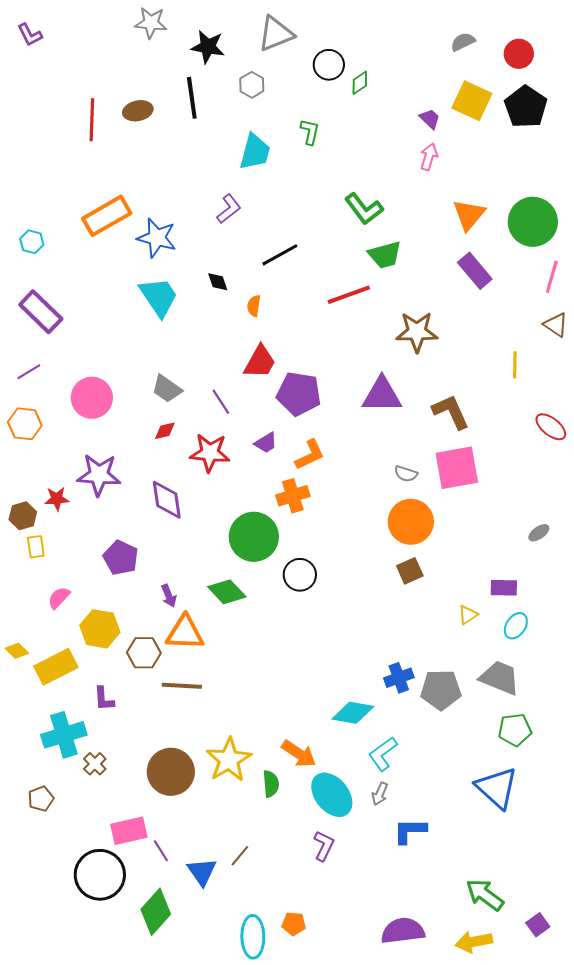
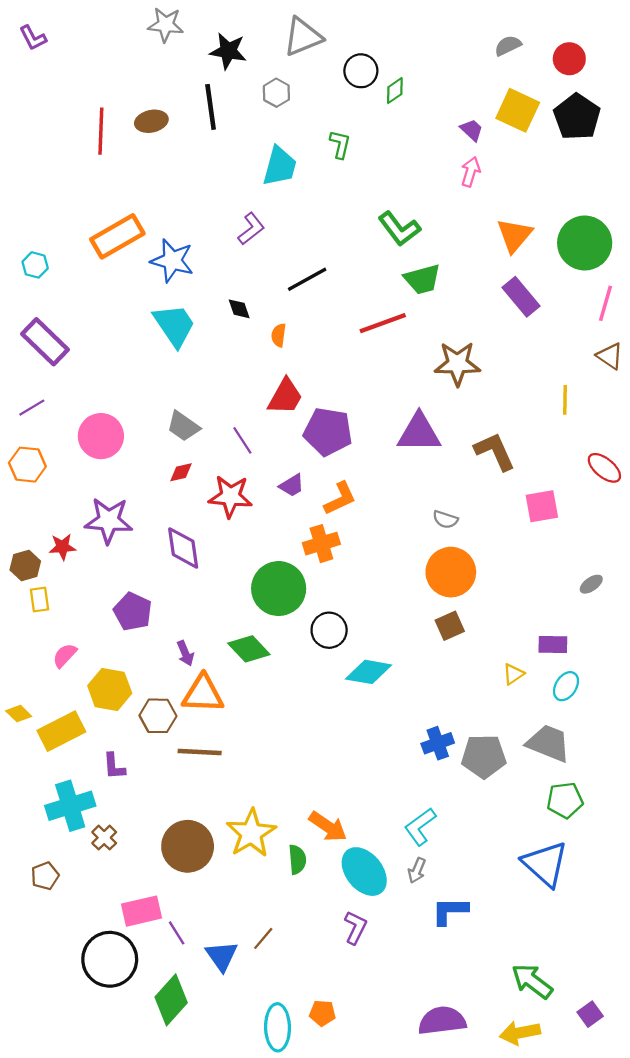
pink square: (457, 468) -> (542, 506), moved, size x0.7
cyan diamond: (353, 713) -> (369, 672), moved

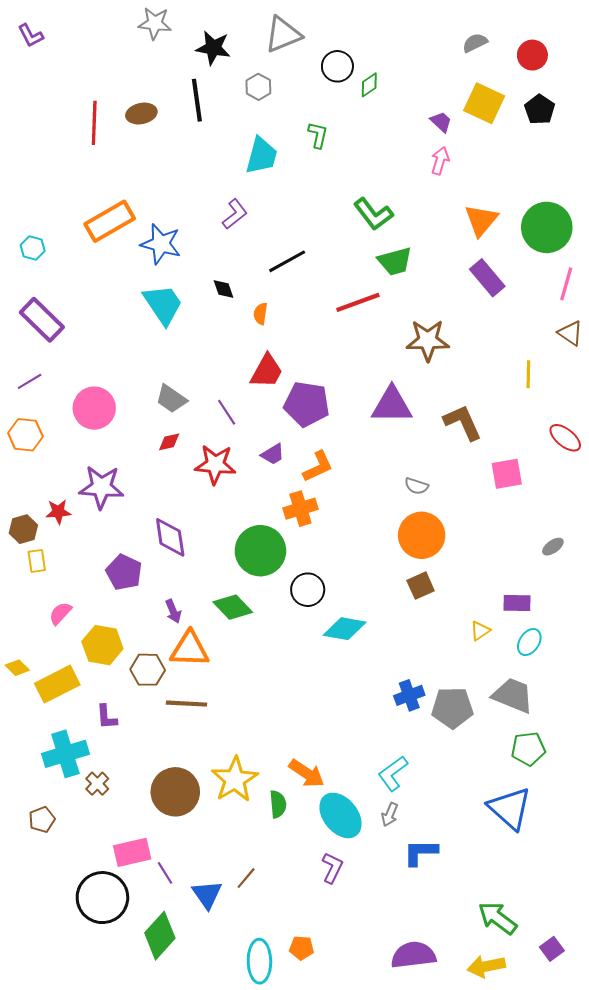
black pentagon: (577, 117) -> (540, 109), size x0.7
purple diamond: (183, 548) -> (170, 537), moved

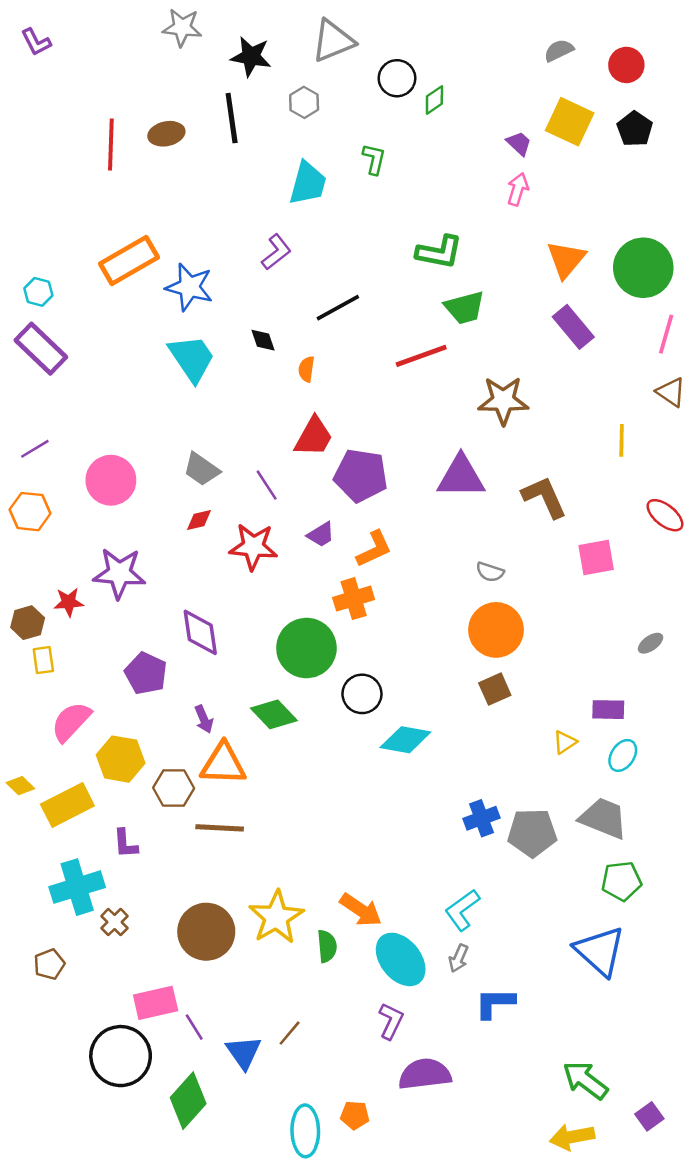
green L-shape: (373, 214) -> (439, 252), turned -42
purple rectangle: (42, 320) -> (41, 349), moved
pink semicircle: (60, 613) -> (71, 722), size x1.5
purple semicircle: (413, 955) -> (425, 1074), moved

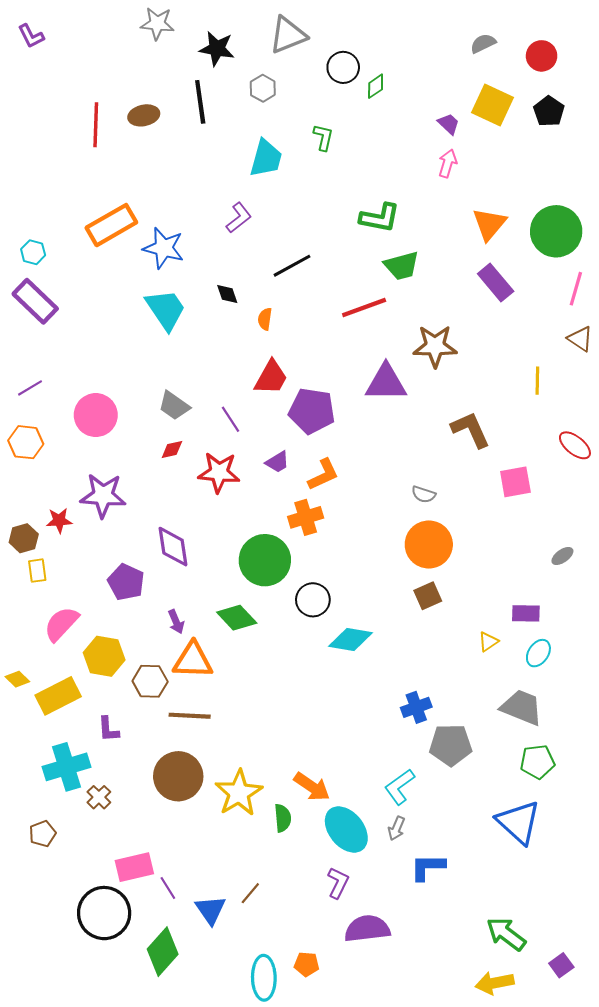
purple triangle: (461, 477) -> (386, 383), moved
gray pentagon: (532, 833) -> (451, 745), moved
brown circle: (206, 932) -> (178, 776), moved

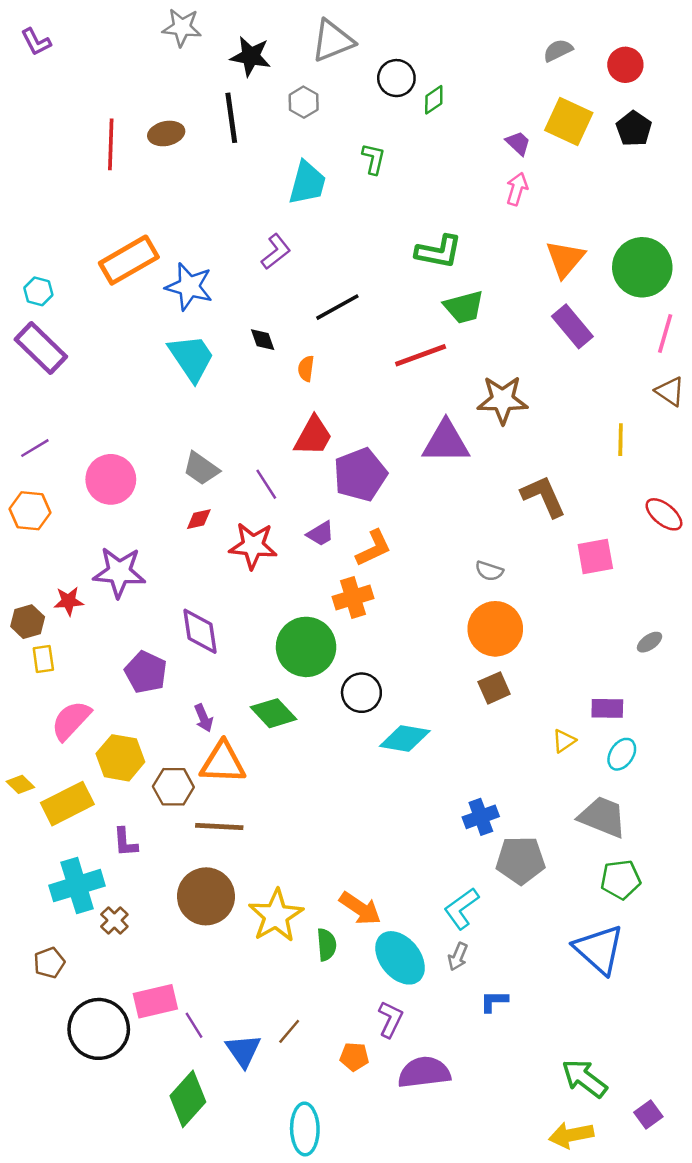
purple pentagon: (312, 411) -> (360, 475), turned -30
blue L-shape: (428, 867) -> (494, 1001), size x0.7
black circle: (104, 913) -> (99, 1029), moved
orange pentagon: (307, 964) -> (354, 1057), moved

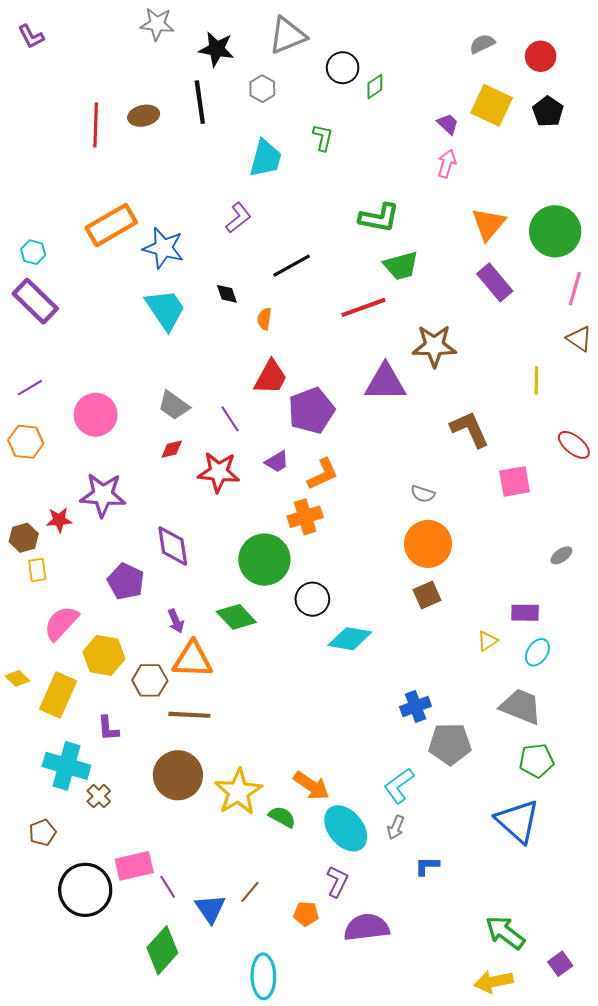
yellow rectangle: (67, 804) -> (58, 695), turned -39
cyan cross: (77, 886) -> (66, 766), turned 33
green semicircle: (327, 945) -> (282, 817), turned -56

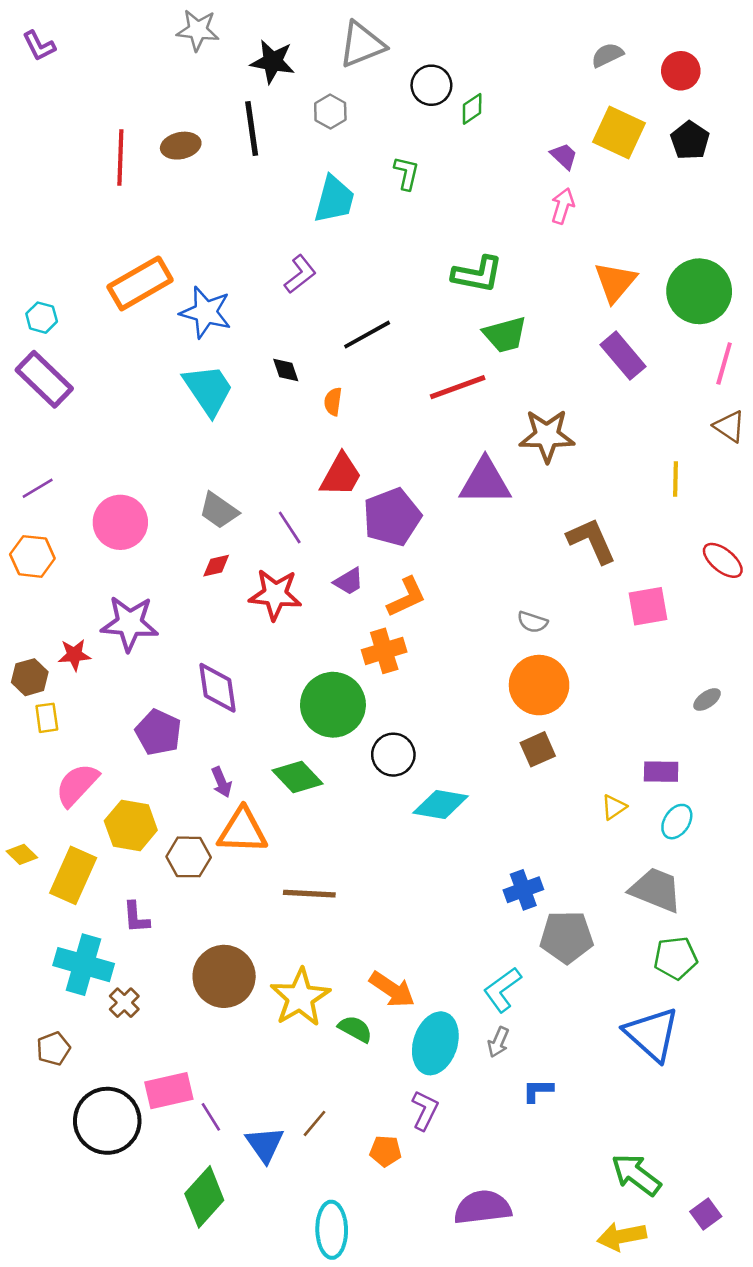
brown line: (189, 715) -> (309, 894), moved
cyan ellipse: (346, 828) -> (435, 1043), turned 57
purple semicircle: (367, 927) -> (483, 1207), moved

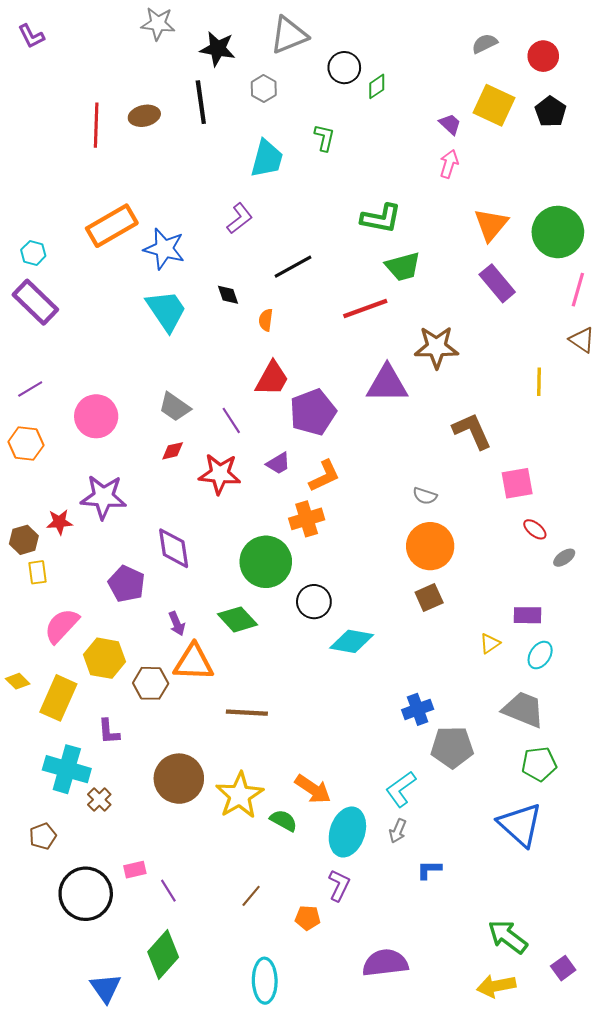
red ellipse: (723, 560) -> (535, 529), moved, size x0.7
pink rectangle: (169, 1091) -> (135, 870), size x0.6
blue triangle: (265, 1144) -> (106, 988), moved

